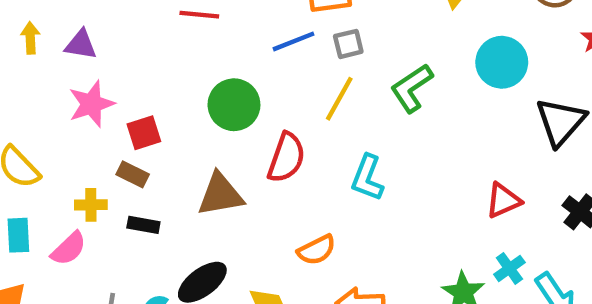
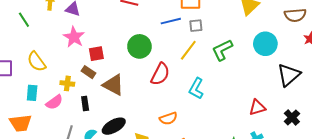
pink star: (91, 104) -> (74, 37), turned -30
brown triangle: (220, 195) -> (113, 85), moved, turned 30
black rectangle: (143, 225) -> (85, 103), moved, turned 64

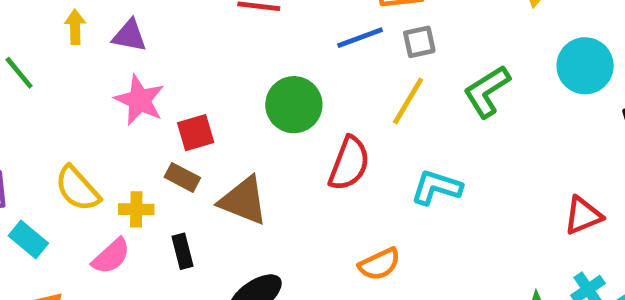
yellow semicircle: (37, 62) -> (77, 189), moved
cyan L-shape: (196, 88) -> (436, 187), turned 85
cyan rectangle: (32, 93) -> (28, 239), moved, turned -49

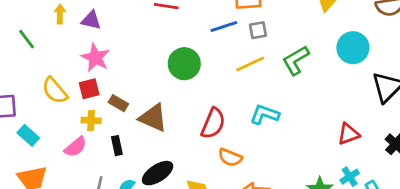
yellow line: (408, 101) -> (250, 64), turned 32
red square: (196, 133) -> (89, 89), moved
red semicircle: (349, 163) -> (213, 123), moved
yellow semicircle: (77, 189) -> (55, 91), moved
orange semicircle: (379, 264) -> (230, 157), turned 45

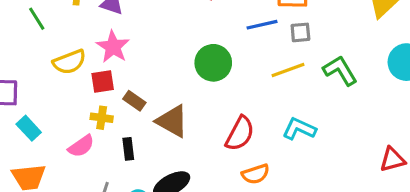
green L-shape: (296, 60) -> (340, 70), turned 84
yellow semicircle: (55, 91) -> (69, 62), moved, turned -76
orange semicircle: (230, 157) -> (256, 174), turned -45

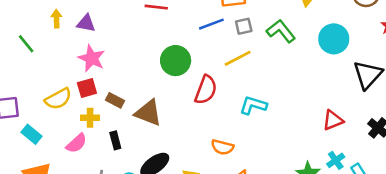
yellow semicircle: (69, 62) -> (58, 99), moved
green L-shape: (340, 70) -> (281, 31), moved
red semicircle: (240, 134) -> (206, 90), moved
orange semicircle: (256, 174) -> (222, 147), turned 40

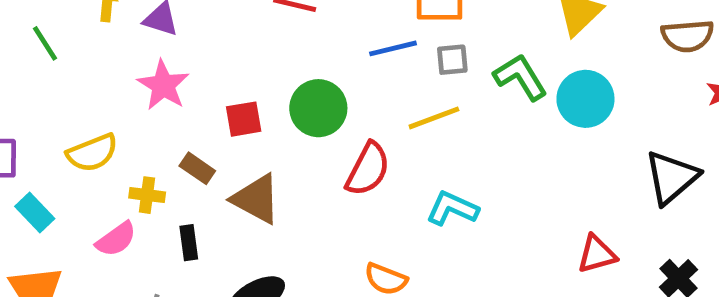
cyan circle: (334, 39) -> (585, 99), moved
red square: (87, 88) -> (244, 119), moved

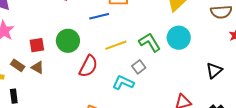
gray square: (452, 60) -> (139, 67), moved, turned -32
green L-shape: (520, 77) -> (150, 42), moved
black triangle: (671, 177) -> (214, 70), size x0.7
brown triangle: (256, 199) -> (38, 67), moved, size x0.6

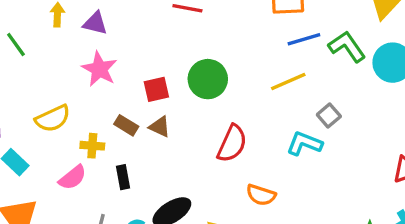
blue line: (99, 16) -> (304, 39), moved
green L-shape: (150, 42) -> (347, 47), moved
red semicircle: (88, 66) -> (232, 144), moved

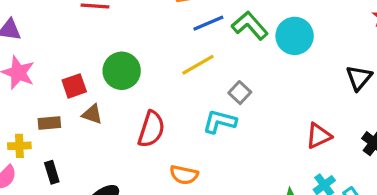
brown rectangle: (126, 125) -> (49, 123), turned -30
brown triangle: (160, 127) -> (92, 114), moved

